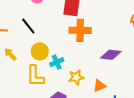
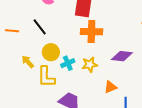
yellow arrow: (10, 54) -> (28, 62), moved
yellow star: (76, 77) -> (90, 65), moved

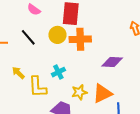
yellow circle: (51, 52) -> (57, 35), moved
yellow star: (90, 65) -> (79, 92), moved
orange triangle: (110, 87) -> (102, 94), size x1.5

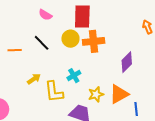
purple diamond: (112, 62) -> (127, 62), turned -45
yellow arrow: (18, 73) -> (34, 79), turned 104

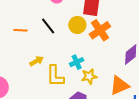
orange cross: (94, 41) -> (100, 30), turned -35
yellow star: (96, 94) -> (89, 76), moved

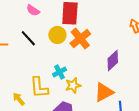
yellow arrow: (37, 61) -> (19, 99), moved, turned -96

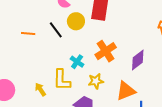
yellow circle: (57, 35) -> (76, 21), moved
orange cross: (80, 39) -> (106, 51), moved
cyan cross: (59, 72) -> (77, 62), moved, turned -32

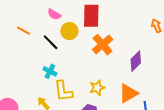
orange line: (28, 34) -> (23, 31), moved, turned 32
orange cross: (106, 51) -> (103, 45), moved
cyan cross: (77, 62) -> (50, 71), moved

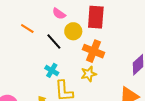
orange cross: (103, 45) -> (94, 51), moved, turned -30
yellow star: (97, 88) -> (89, 74), moved

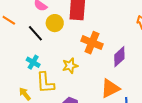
orange cross: (94, 51) -> (92, 43), moved

